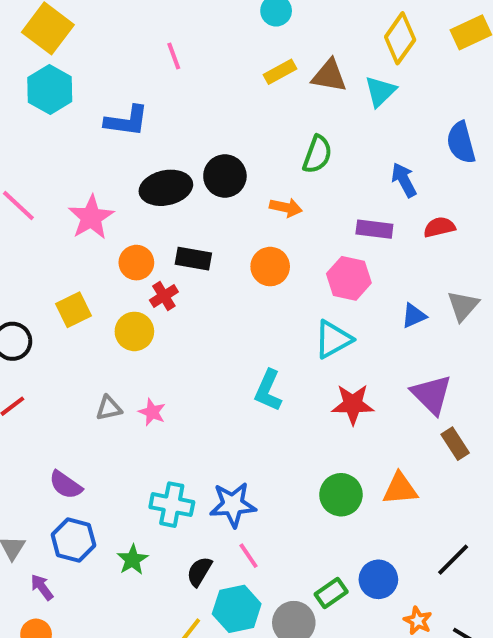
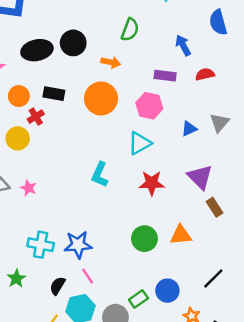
orange circle: (270, 267) -> (101, 98), size x1.4

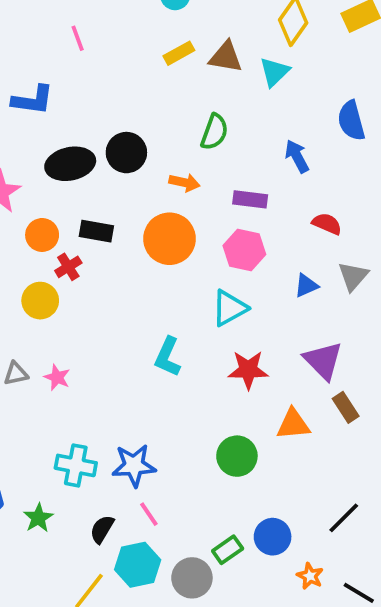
red semicircle: (205, 74) -> (327, 224), moved, turned 36
purple rectangle: (165, 76) -> (250, 199), moved
orange triangle: (181, 235) -> (293, 424), moved

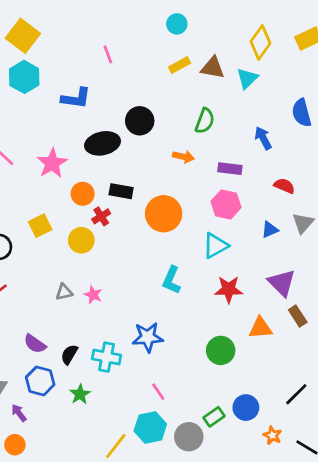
black circle: (126, 153) -> (140, 121), moved
orange circle: (169, 239) -> (164, 214), moved
blue star: (134, 465) -> (148, 337), moved
black semicircle: (102, 529) -> (69, 354), moved

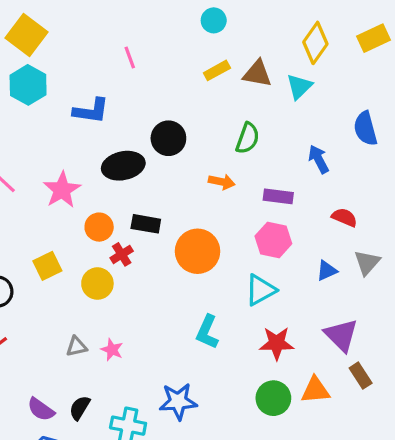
green circle: (221, 350) -> (273, 398), moved
black semicircle: (69, 354) -> (80, 408), moved

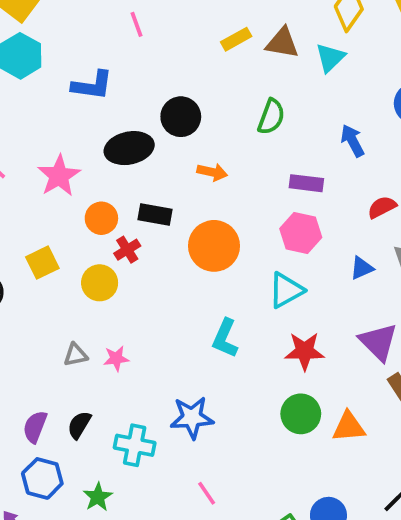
orange arrow: (222, 182) -> (212, 172), moved
red semicircle: (344, 217) -> (382, 207), turned -50
pink star: (112, 350) -> (116, 358), turned -30
orange triangle: (315, 390) -> (349, 427), moved
purple semicircle: (41, 409) -> (35, 427), turned 76

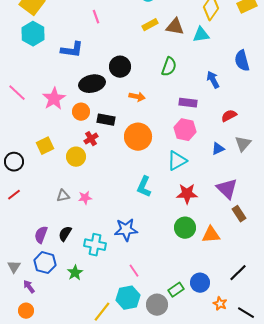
cyan triangle: (330, 58) -> (201, 35), turned 36
orange circle: (101, 218) -> (81, 112), moved

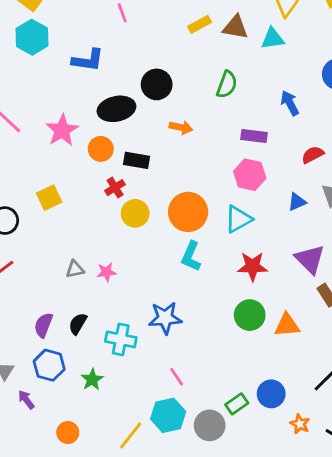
orange circle: (138, 137) -> (188, 212), moved
yellow circle: (76, 157) -> (135, 213), moved
orange circle: (26, 311) -> (68, 433), moved

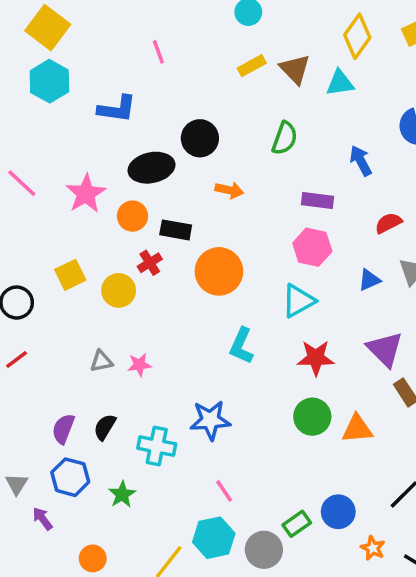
brown triangle: (235, 27) -> (295, 69), turned 36
orange circle: (188, 212) -> (219, 271), moved
yellow circle: (135, 213) -> (119, 290), moved

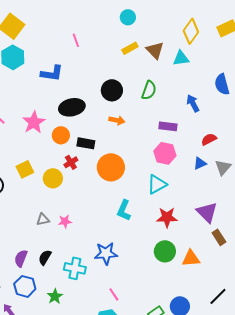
black circle: (200, 138) -> (112, 90), moved
blue triangle: (369, 280) -> (200, 163), moved

